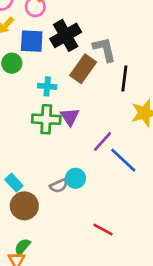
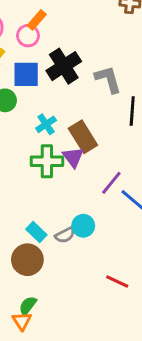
brown rectangle: (83, 69) -> (83, 137), moved, turned -64
cyan cross: (47, 86) -> (46, 124), turned -36
cyan rectangle: (14, 183) -> (36, 232), moved

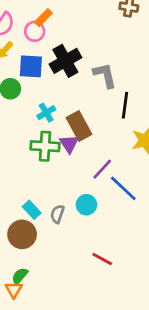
cyan circle: (83, 226) -> (86, 205), moved
gray semicircle: (65, 235) -> (57, 214), turned 132

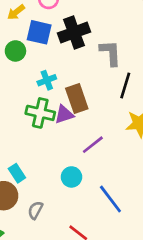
purple triangle: (69, 144) -> (64, 114), turned 36
blue line: (123, 188) -> (110, 199), moved
gray semicircle: (57, 214) -> (35, 210), moved

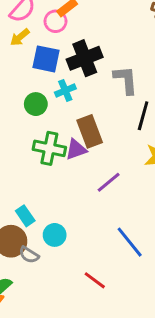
green circle: (15, 51) -> (36, 104), moved
cyan cross: (47, 80) -> (65, 91), moved
cyan circle: (71, 177) -> (55, 235), moved
gray semicircle: (35, 210) -> (29, 255), moved, turned -84

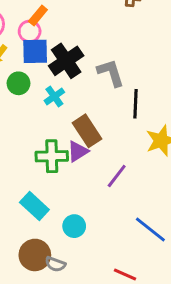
blue square: (46, 59) -> (35, 51), moved
green circle: (36, 104) -> (19, 83), moved
cyan rectangle: (25, 216) -> (34, 206), moved, size x1.4
cyan circle: (55, 235) -> (74, 226), moved

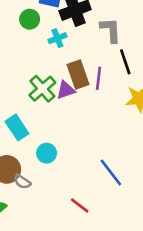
black line: (136, 104) -> (125, 62), turned -35
green cross: (52, 156) -> (42, 89), turned 36
purple line: (117, 176) -> (98, 78), moved, turned -45

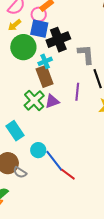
green circle: (30, 19) -> (23, 47), size x1.6
brown rectangle: (78, 75) -> (45, 76), moved
blue line: (111, 172) -> (54, 161), moved
red line: (80, 205) -> (68, 174), moved

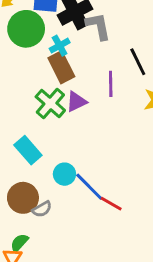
gray L-shape: (86, 54) -> (98, 26), moved
gray semicircle: (20, 172) -> (42, 209), turned -56

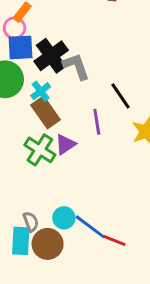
cyan rectangle: (28, 150) -> (21, 241), moved, turned 52
brown circle: (23, 198) -> (48, 244), moved
gray semicircle: (42, 209) -> (31, 222), moved, turned -72

